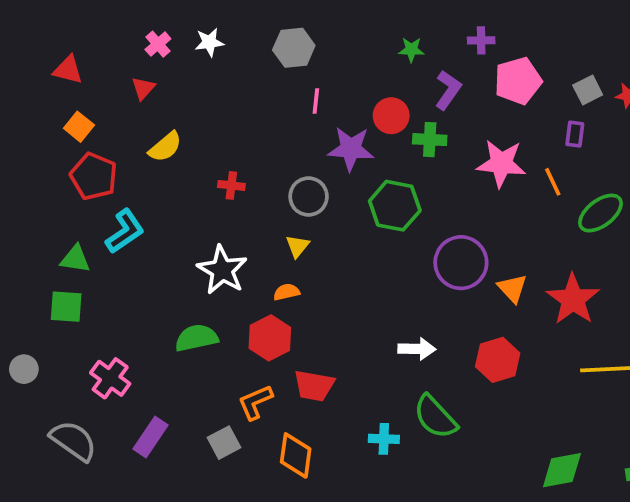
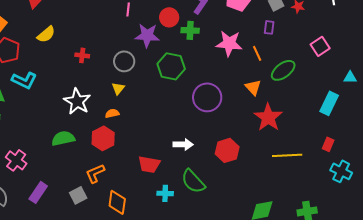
cyan L-shape: (125, 231) -> (24, 80), turned 60
orange triangle: (512, 288) -> (253, 87), moved
red trapezoid: (314, 386) -> (149, 164), moved

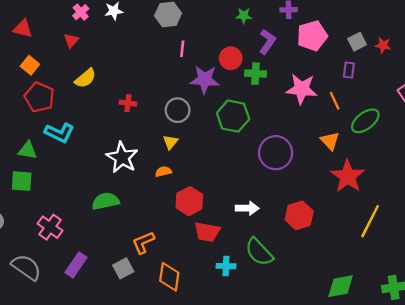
red hexagon: (103, 138) -> (189, 201), moved
yellow line: (287, 155) -> (370, 221), turned -60

